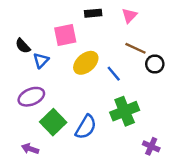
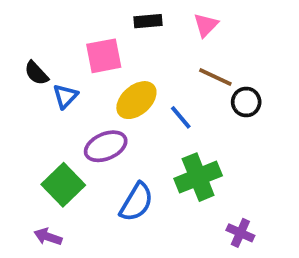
purple ellipse: (31, 97) -> (106, 146), moved
green square: (53, 122) -> (63, 185), moved

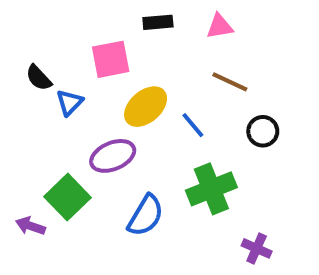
pink triangle: (206, 25) -> (220, 26), turned 36
black circle: (246, 102) -> (263, 131), moved
purple arrow: (48, 237) -> (30, 226), moved

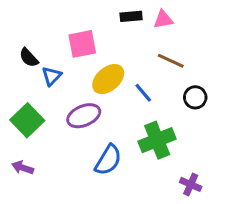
black rectangle: (158, 22) -> (131, 16), moved
green square: (67, 197) -> (27, 120), moved

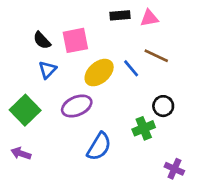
black semicircle: (29, 58) -> (42, 40), moved
blue line: (143, 93) -> (131, 68), moved
black circle: (195, 97) -> (163, 106), moved
green cross: (157, 140) -> (144, 128), size x0.7

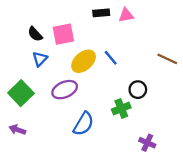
brown line: (156, 56) -> (167, 59), moved

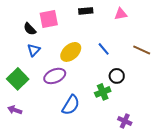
pink triangle: (126, 15) -> (121, 14), moved
pink square: (63, 34) -> (49, 19), moved
blue line: (111, 58) -> (104, 49), moved

